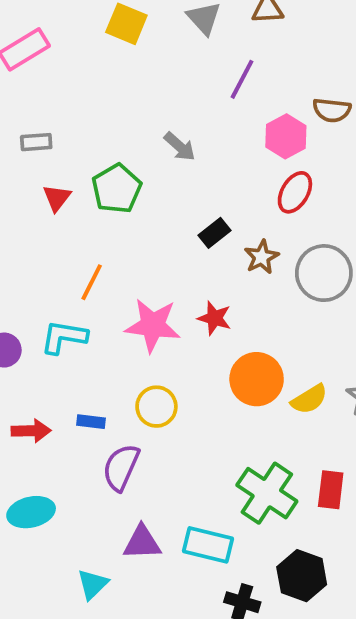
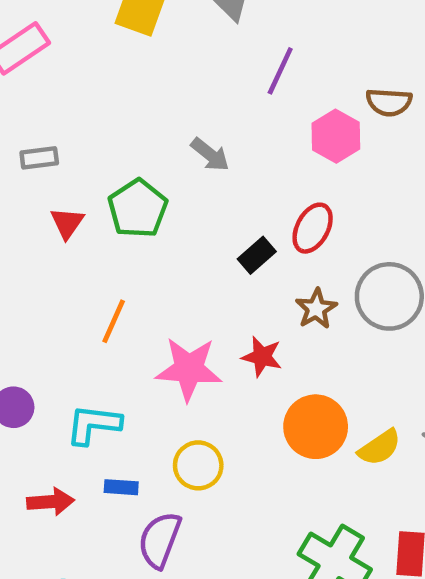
red ellipse: (295, 192) -> (313, 228), moved
brown star: (262, 257) -> (316, 309), moved
cyan L-shape: (64, 337) -> (93, 425), moved

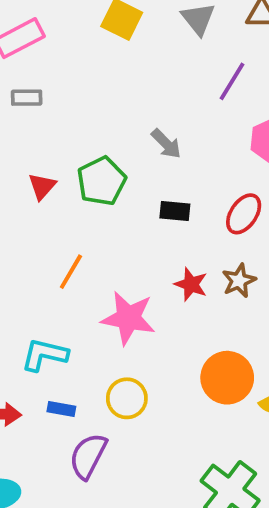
gray rectangle: (39, 158) -> (27, 98), moved
black rectangle: (257, 255) -> (175, 211), moved, turned 40
red star: (262, 357) -> (191, 284), moved

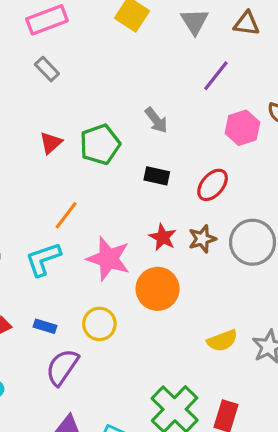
gray rectangle: (27, 98) -> (47, 69), turned 40
cyan L-shape: (45, 355) -> (43, 259), moved, turned -39
orange circle: (227, 378) -> (158, 289), moved

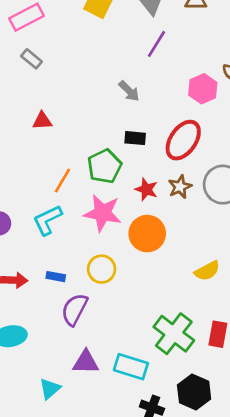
purple line: (216, 76) -> (156, 44), moved
red triangle: (51, 143) -> (42, 121), turned 45
green pentagon: (100, 144) -> (105, 166), moved
red ellipse: (213, 185) -> (183, 140), size x1.4

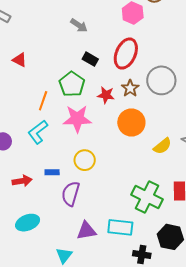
red triangle: (42, 121) -> (20, 60), turned 42
black rectangle: (135, 138) -> (90, 59), turned 35
orange circle: (147, 234) -> (131, 122), moved

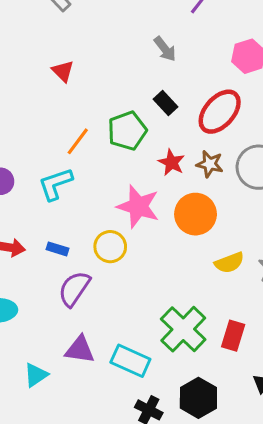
brown star: (130, 88) -> (210, 164), turned 30
pink star: (77, 119) -> (138, 206), moved

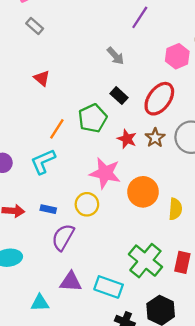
brown star: (210, 164) -> (155, 138), turned 30
orange circle: (196, 214) -> (143, 192), moved
yellow semicircle: (229, 263) -> (175, 209), turned -60
cyan triangle: (36, 375) -> (40, 303), turned 36

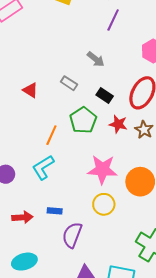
gray rectangle: (35, 26) -> (69, 83), moved
red star: (127, 139) -> (118, 124), moved
yellow circle: (87, 204) -> (104, 204), moved

